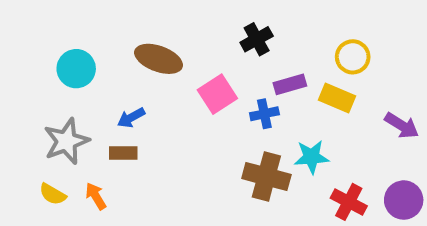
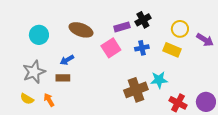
black cross: (257, 39) -> (143, 20), moved
purple rectangle: (290, 84) -> (122, 27), moved
blue cross: (264, 114) -> (142, 48), moved
purple arrow: (402, 126) -> (205, 40), moved
brown cross: (266, 176) -> (136, 90), turned -35

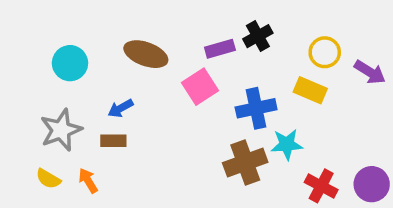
blue cross: (142, 48) -> (256, 108), moved, size x1.5

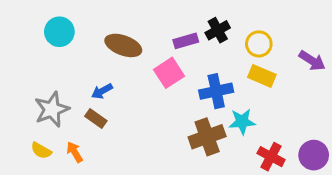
yellow circle: (325, 52) -> (259, 44), moved
cyan circle: (70, 63) -> (59, 32), moved
brown rectangle: (113, 141) -> (96, 119), turned 35

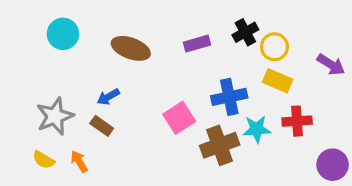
black cross: (218, 30) -> (245, 32), moved
pink square: (169, 73) -> (179, 118), moved
red cross: (271, 157) -> (297, 121), moved, turned -32

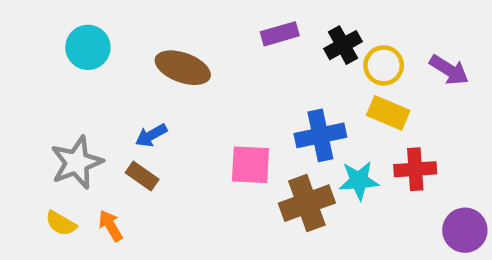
purple rectangle: (197, 44) -> (280, 34), moved
purple arrow: (331, 65) -> (449, 70), moved
pink square: (179, 118) -> (250, 165), turned 36

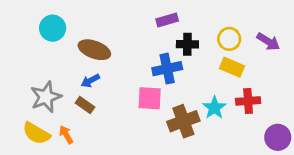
black cross: (343, 45) -> (187, 44), moved, turned 30
brown ellipse: (183, 68) -> (94, 50), moved
blue cross: (320, 135) -> (167, 69), moved
cyan star: (359, 181) -> (214, 108), turned -30
yellow semicircle: (61, 223) -> (36, 133), size x1.5

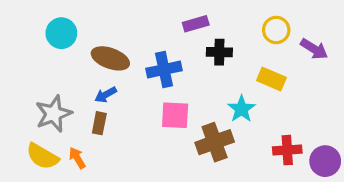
yellow circle: (229, 39) -> (276, 30), moved
blue cross: (167, 69) -> (164, 69), moved
red cross: (248, 101) -> (287, 150), moved
brown rectangle: (85, 105) -> (99, 123), turned 66
cyan star: (214, 108) -> (241, 109), moved

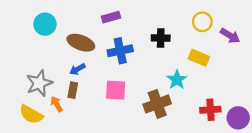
purple rectangle: (196, 24) -> (111, 17), moved
pink square: (175, 115) -> (116, 90), moved
orange arrow: (77, 158) -> (57, 104), moved

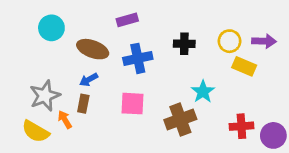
yellow circle: (202, 22) -> (229, 41), moved
purple arrow: (230, 36) -> (264, 41), turned -30
yellow rectangle: (199, 58) -> (244, 66), moved

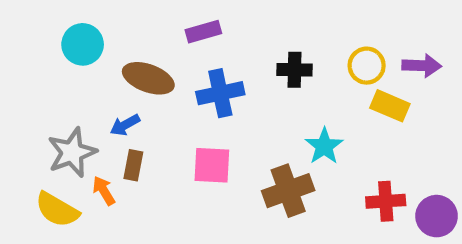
blue arrow: (89, 80) -> (125, 125), moved

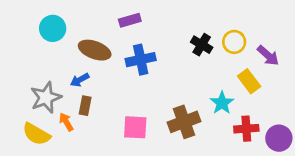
purple arrow: (422, 66) -> (268, 55), moved, turned 40
black cross: (295, 70) -> (202, 45), moved, turned 30
yellow rectangle: (390, 106) -> (249, 81), moved, turned 30
cyan star: (324, 146) -> (222, 103), moved
pink square: (212, 165) -> (135, 127), moved

